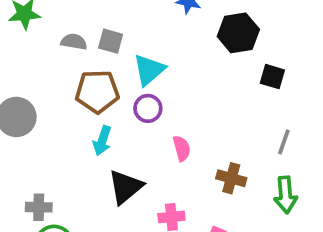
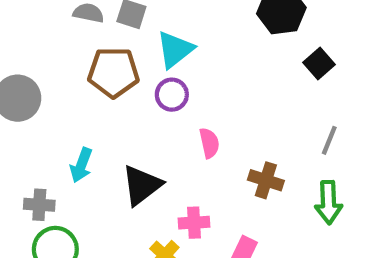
black square: (272, 77) -> (319, 63), turned 30
cyan arrow: (102, 141) -> (81, 165), moved

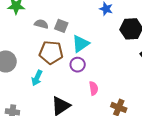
cyan arrow: (81, 165) -> (37, 78), moved

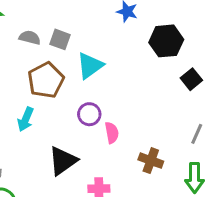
brown pentagon: (51, 52) -> (46, 80), turned -30
purple circle: (78, 65) -> (89, 114), moved

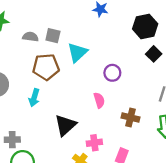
black hexagon: (166, 41) -> (145, 26), moved
brown pentagon: (46, 80) -> (46, 67), turned 30
purple circle: (89, 114) -> (112, 73), moved

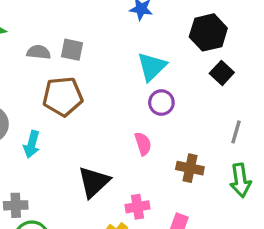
cyan triangle: (77, 52) -> (152, 67), moved
cyan arrow: (34, 98) -> (32, 144), moved

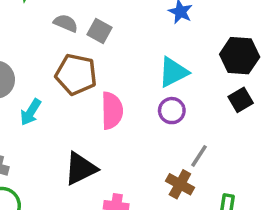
gray line: (236, 132) -> (199, 156), moved
pink semicircle: (143, 144) -> (112, 111), moved, size x1.5

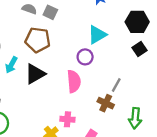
pink semicircle: (112, 111) -> (74, 81), moved
purple circle: (172, 111) -> (85, 57), moved
black triangle: (81, 169) -> (35, 74), moved

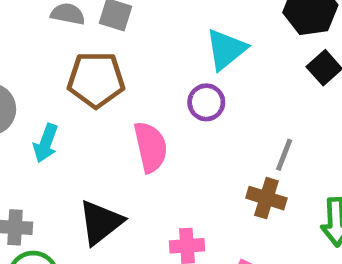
black triangle: (35, 74) -> (101, 222), moved
pink semicircle: (74, 81) -> (151, 147), moved

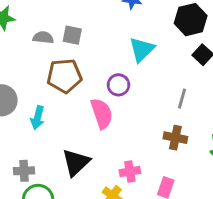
purple circle: (206, 102) -> (118, 85), moved
gray line: (284, 155) -> (182, 99), moved

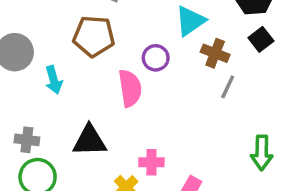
cyan arrow: (38, 118) -> (54, 80), turned -40
brown cross: (175, 138) -> (215, 53), moved
black triangle: (76, 162) -> (90, 141), turned 32

